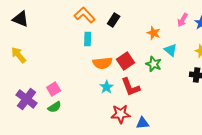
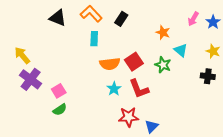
black triangle: (21, 19) -> (58, 18), moved
purple cross: (27, 99) -> (31, 79), moved
blue triangle: (143, 123) -> (152, 126), turned -40

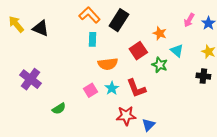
black triangle: (58, 18) -> (41, 28), moved
black rectangle: (121, 19) -> (119, 20), size x1.5
yellow arrow: (22, 55) -> (16, 24), moved
red square: (134, 62) -> (138, 51), moved
pink square: (59, 91) -> (90, 90), moved

